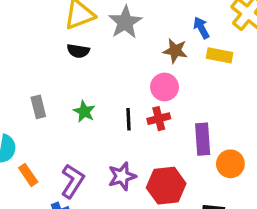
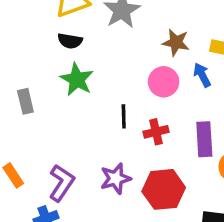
blue arrow: (201, 28) -> (202, 75), moved
green star: (84, 112) -> (77, 79), moved, size x1.4
red cross: (159, 119) -> (156, 132), moved

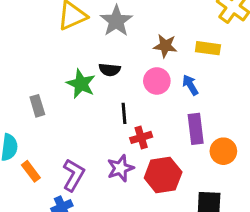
black semicircle: (70, 41) -> (110, 70), moved
blue arrow: (202, 75) -> (190, 85), moved
red cross: (156, 132) -> (141, 137), moved

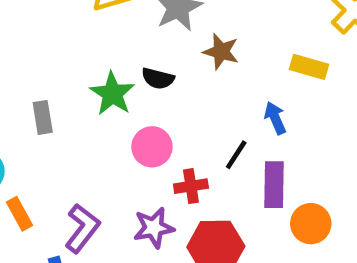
brown star: (165, 46) -> (221, 52), moved
pink circle: (157, 81) -> (152, 147), moved
black line: (124, 113) -> (236, 155), moved, turned 30

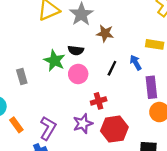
yellow rectangle: (309, 67) -> (155, 44), moved
pink circle: (152, 147) -> (78, 74), moved
black line: (236, 155) -> (112, 68), moved
purple rectangle: (274, 185) -> (151, 87), moved

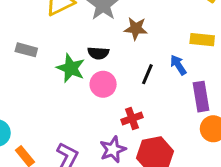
gray rectangle: (22, 76) -> (26, 50), moved, turned -56

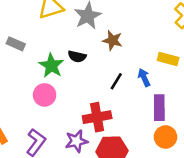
pink circle: (103, 84) -> (45, 95), moved
red cross: (132, 118) -> (97, 117), size x1.5

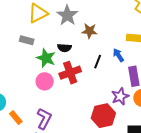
gray rectangle: (16, 44) -> (27, 40), moved
red cross: (97, 117) -> (70, 73), moved
purple star: (76, 141) -> (120, 96), moved

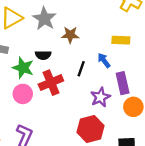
purple star: (120, 96) -> (100, 97), moved

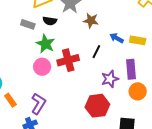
yellow rectangle: (121, 40) -> (138, 40), moved
black semicircle: (43, 55) -> (50, 21), moved
blue arrow: (104, 60) -> (117, 38), moved, turned -32

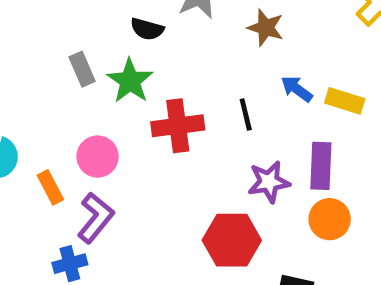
brown star: (91, 21) -> (266, 28), moved
gray rectangle: (28, 24) -> (82, 69), moved, turned 40
black line: (96, 52) -> (246, 115), turned -48
pink circle: (42, 67) -> (98, 157), moved
orange rectangle: (10, 100) -> (50, 187), moved

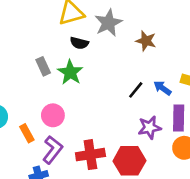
blue arrow: (297, 89) -> (162, 88), moved
black line: (246, 115) -> (136, 90), turned 54
red cross: (178, 126) -> (90, 155), moved

